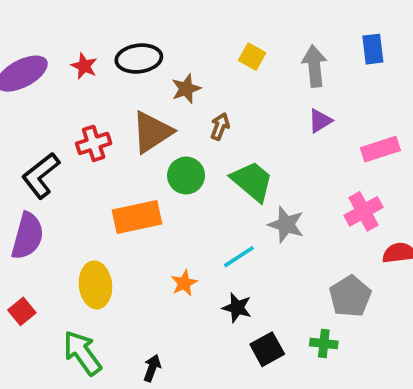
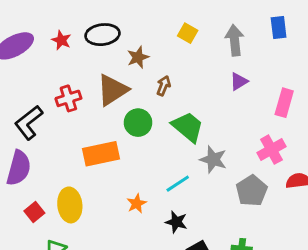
pink rectangle: (380, 149) -> (284, 103), turned -56
gray pentagon: (350, 296) -> (252, 191), moved
red square: (22, 311) -> (34, 212), moved

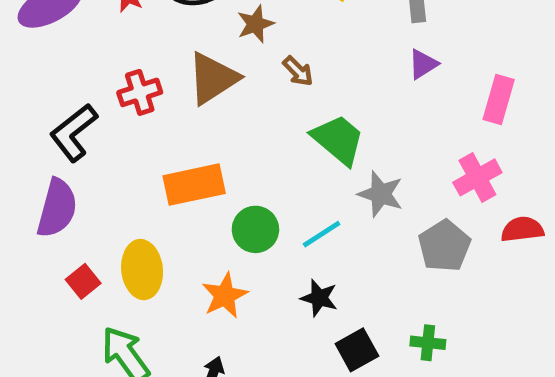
brown arrow: (164, 86) -> (298, 71), turned 114
green circle: (138, 123) -> (255, 229), moved
orange star: (137, 204) -> (225, 296), moved, size x1.4

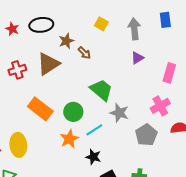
brown arrow: (298, 71) -> (84, 53), moved
orange rectangle: (194, 185) -> (40, 109), turned 50
green circle: (255, 229) -> (73, 112), moved
orange star: (225, 296) -> (69, 139), moved

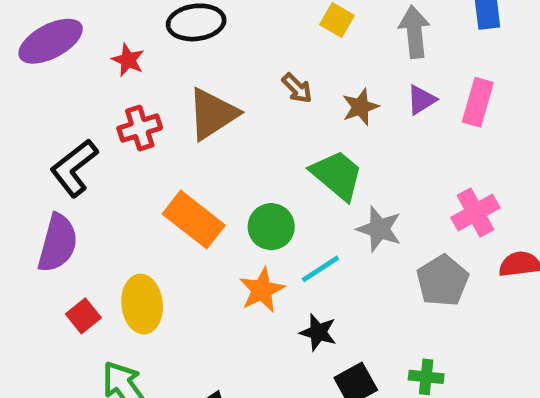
red star: (12, 29) -> (128, 60), moved
brown star: (66, 41) -> (360, 107), moved
pink rectangle: (169, 73) -> (478, 102), moved

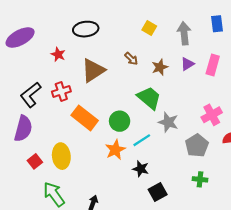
red star: (128, 60) -> (58, 54), moved
red cross: (140, 128) -> (61, 92), moved
green cross: (426, 377) -> (200, 179), moved

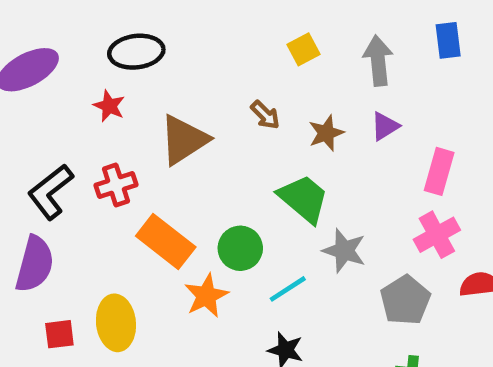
yellow square: (149, 28) -> (304, 49), turned 32
black ellipse: (86, 29) -> (136, 52), moved
pink rectangle: (213, 65) -> (439, 171), moved
orange star: (115, 150) -> (206, 296), moved
red square: (35, 161) -> (59, 334), turned 32

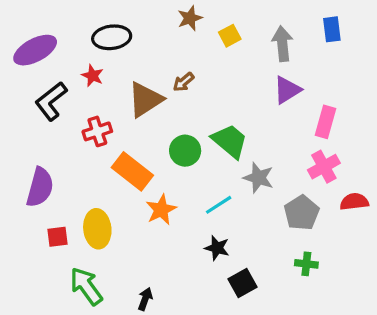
brown arrow: (265, 115) -> (183, 82), moved, turned 95
purple triangle: (385, 126) -> (287, 90), size x1.4
brown star: (326, 133) -> (190, 18), moved
black L-shape: (50, 192) -> (51, 101), moved
green circle: (240, 248) -> (185, 151), moved

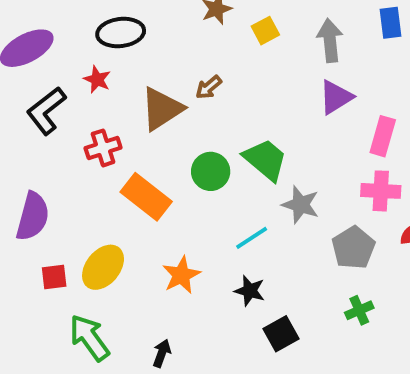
pink cross: (324, 167) -> (381, 191), turned 32
orange star: (161, 210) -> (181, 275), moved
yellow ellipse: (97, 229) -> (103, 267), turned 45
green cross: (306, 264) -> (359, 310), turned -30

